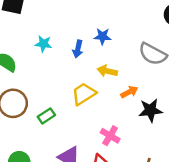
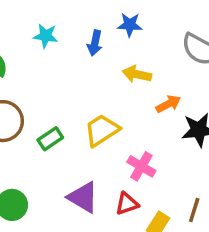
yellow trapezoid: (84, 94) -> (102, 130), moved

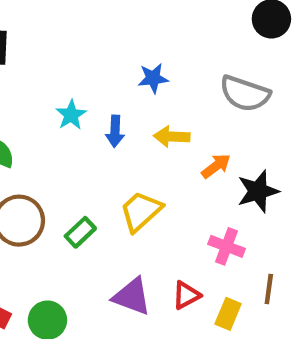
cyan star: (46, 36) -> (71, 115), moved, turned -30
blue arrow: (95, 43) -> (115, 131), moved
pink cross: (141, 166) -> (227, 246), moved

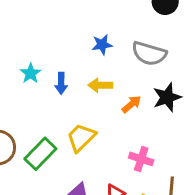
blue star: (153, 78) -> (102, 45), moved
black star: (258, 191) -> (167, 97), moved
green rectangle: (80, 232) -> (40, 154), size x1.5

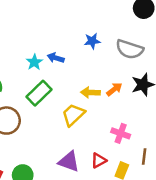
blue arrow: (61, 83) -> (56, 58), moved, turned 105
yellow arrow: (100, 85) -> (90, 93), moved
green rectangle: (40, 154) -> (39, 93), moved

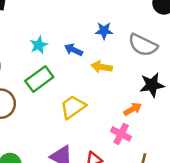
blue arrow: (56, 58) -> (73, 50), moved
orange arrow: (114, 89) -> (133, 109), moved
yellow arrow: (90, 93) -> (102, 67), moved

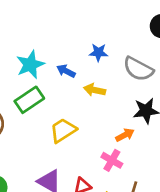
cyan star: (39, 45) -> (30, 65), size x1.5

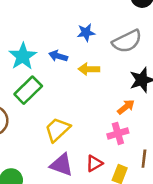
gray semicircle: (138, 69) -> (127, 41), turned -44
yellow trapezoid: (63, 130) -> (57, 130), moved
pink cross: (112, 160) -> (118, 133), turned -36

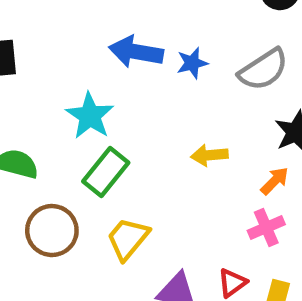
blue arrow: (58, 56) -> (136, 52), moved, size x1.6
yellow arrow: (89, 69) -> (209, 155), moved
yellow trapezoid: (57, 130) -> (128, 239), moved

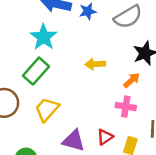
cyan star: (90, 116) -> (44, 37), moved
pink cross: (266, 227) -> (126, 106), turned 30

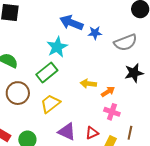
yellow arrow: (95, 64) -> (88, 84), moved
orange arrow: (132, 80) -> (108, 92), moved

